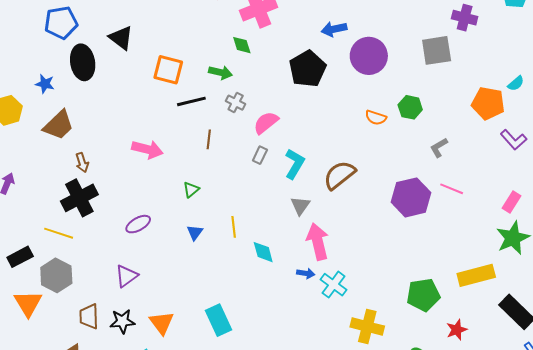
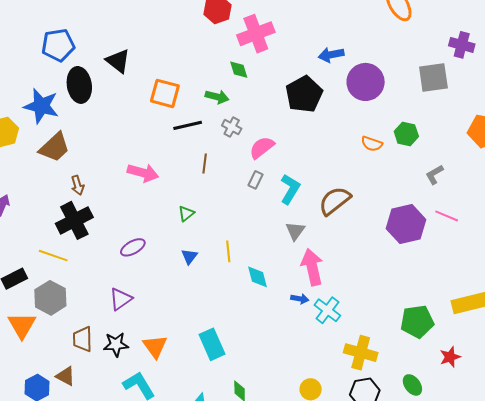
blue star: (45, 84) -> (41, 106), size x1.8

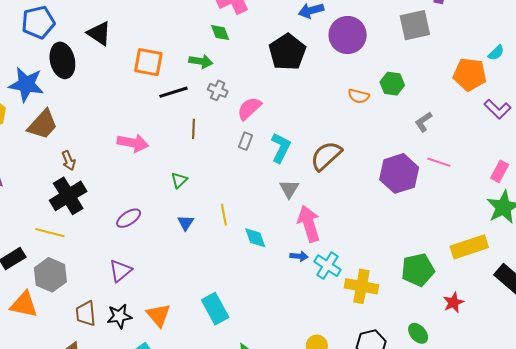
orange triangle: (22, 325) -> (24, 305), turned -44
yellow cross: (361, 353) -> (361, 286), moved

